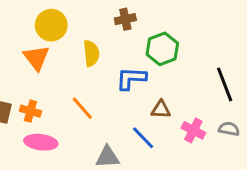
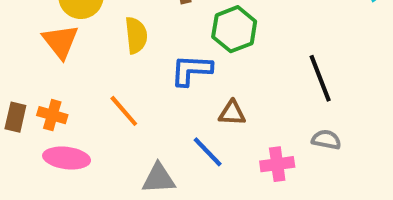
pink cross: (193, 130) -> (277, 164), moved, turned -35

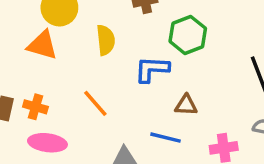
orange triangle: (60, 41) -> (42, 45), turned -36
blue line: (208, 152) -> (166, 138), turned -32

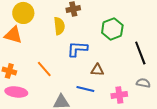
green hexagon: (188, 35) -> (112, 29), moved
yellow semicircle: (106, 40) -> (59, 26), moved

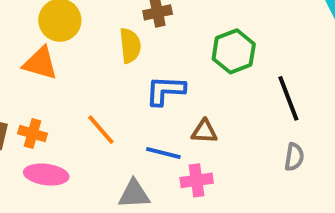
gray semicircle: (143, 83) -> (294, 157), turned 88
blue line: (85, 89) -> (163, 153), moved
pink cross: (119, 95) -> (197, 180), moved

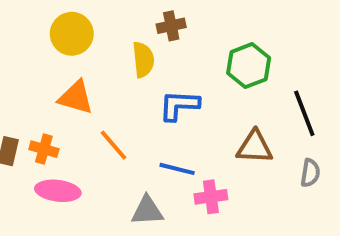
orange triangle: (40, 63) -> (76, 97), moved
brown triangle: (204, 132) -> (255, 147), moved, size x1.4

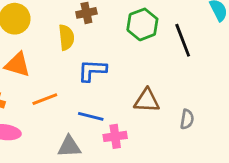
green hexagon: (249, 66) -> (142, 24), moved
black line: (304, 113) -> (183, 40), moved
orange line: (113, 145) -> (45, 99), turned -70

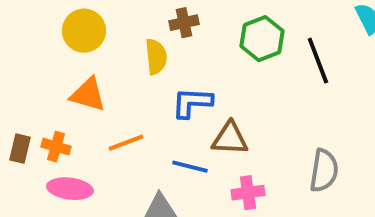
brown triangle: (147, 101) -> (230, 139), moved
gray semicircle: (187, 119) -> (324, 171), size x1.5
pink cross: (115, 136) -> (248, 193), moved

